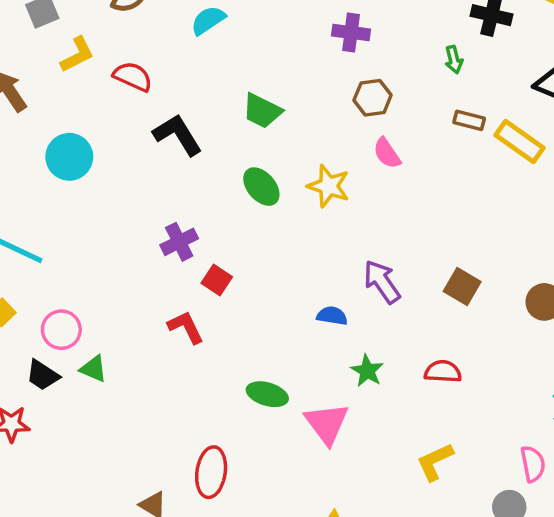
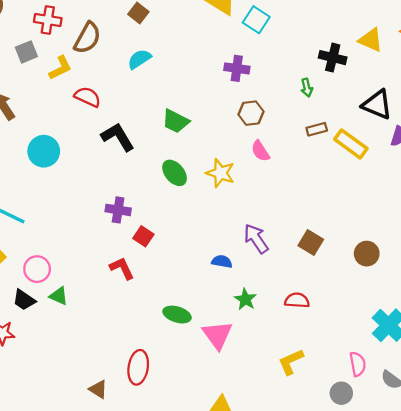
yellow L-shape: (77, 55) -> (60, 68), moved
brown rectangle: (469, 120) -> (317, 129), turned -30
purple cross: (179, 242) -> (118, 210), turned 35

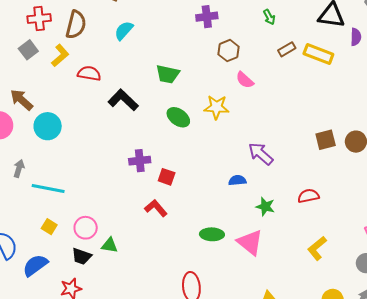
cyan circle: (44, 151) -> (48, 126), moved
brown square: (311, 242) -> (326, 140), moved, turned -30

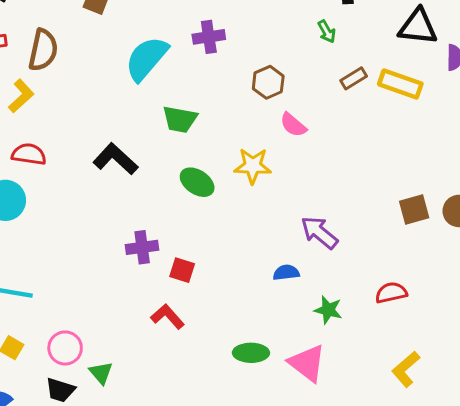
purple cross: (207, 17) -> (209, 37), moved
cyan semicircle: (124, 31) -> (147, 59), moved, size x1.6
red semicircle: (89, 73) -> (29, 154), moved
green triangle: (110, 245) -> (101, 373), turned 42

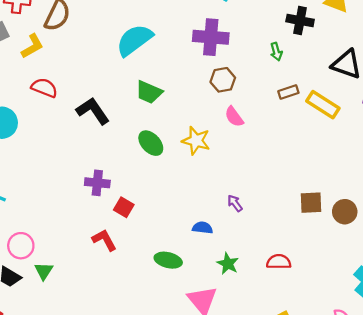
purple cross: (209, 37) -> (211, 37), moved, size x1.4
red semicircle: (29, 154) -> (44, 88), moved
purple arrow: (319, 233) -> (235, 203), size x0.6
green ellipse: (251, 353) -> (168, 260), moved

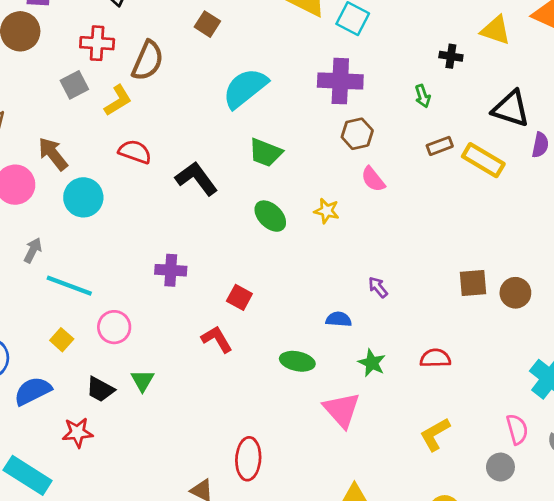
black cross: (300, 21) -> (451, 56), size x0.7
yellow star: (196, 141) -> (327, 211), size x0.7
purple cross: (97, 183) -> (171, 270), moved
pink circle: (21, 246) -> (114, 327), moved

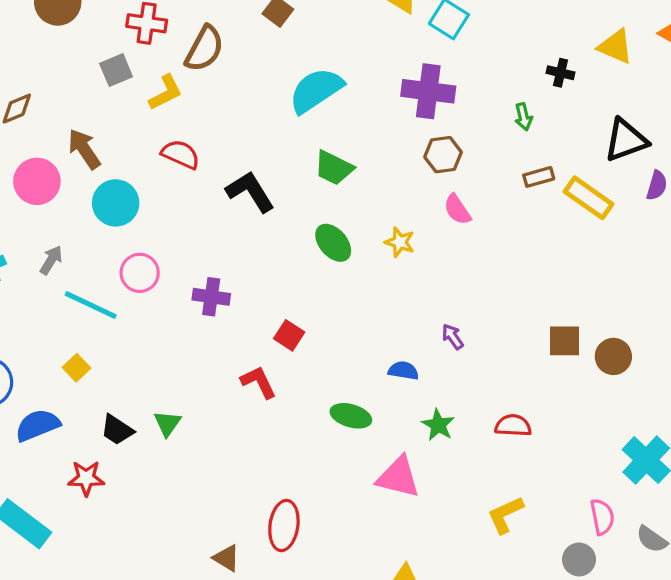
black triangle: (511, 109) -> (626, 140), turned -42
pink circle: (114, 327) -> (140, 273), moved
pink triangle: (342, 410) -> (398, 477), turned -39

